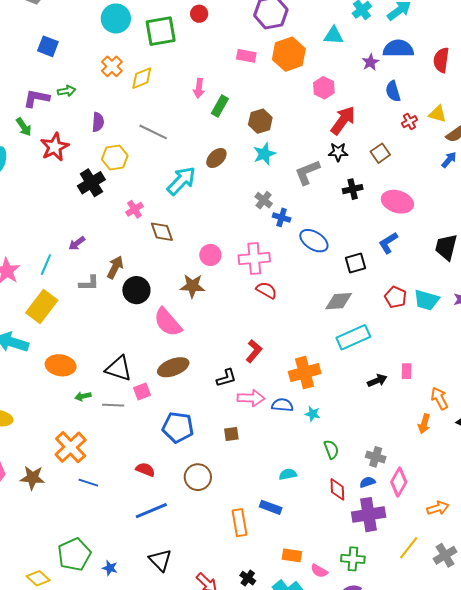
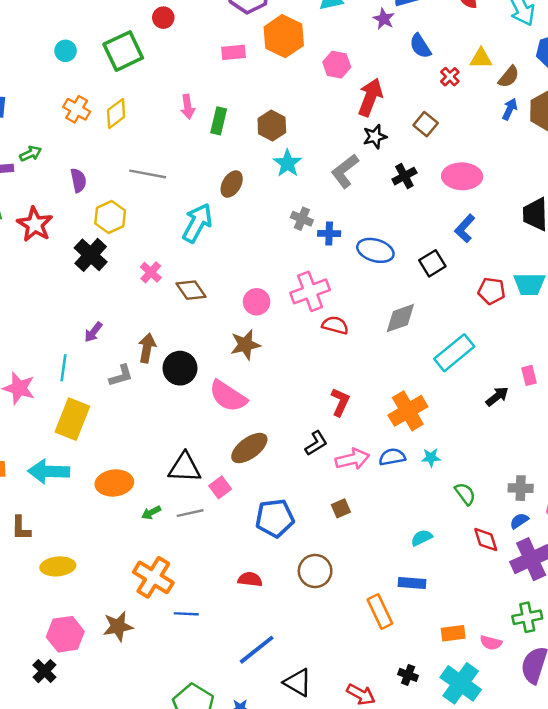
cyan circle: (116, 18) -> (66, 51), size x0.6
gray diamond: (339, 301) -> (400, 318), moved
blue line: (151, 511) -> (257, 650), moved

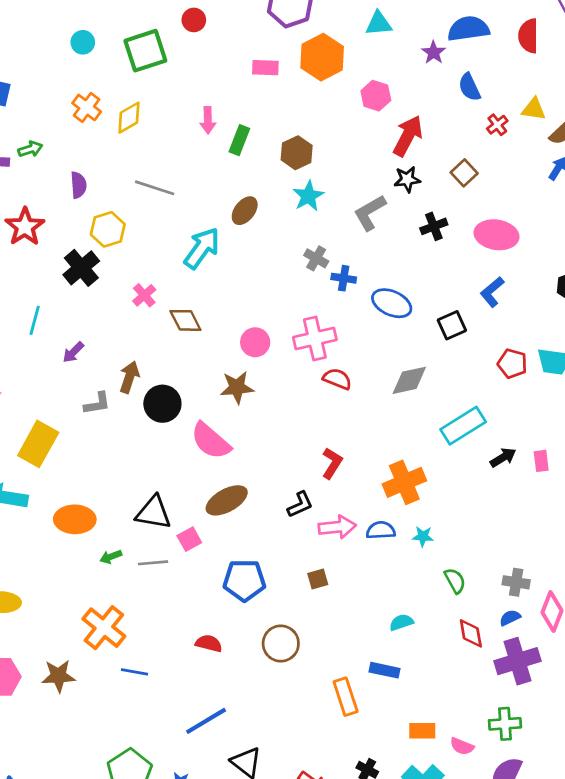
cyan line: (64, 368) -> (35, 320), moved
black arrow: (497, 396) -> (503, 458), moved

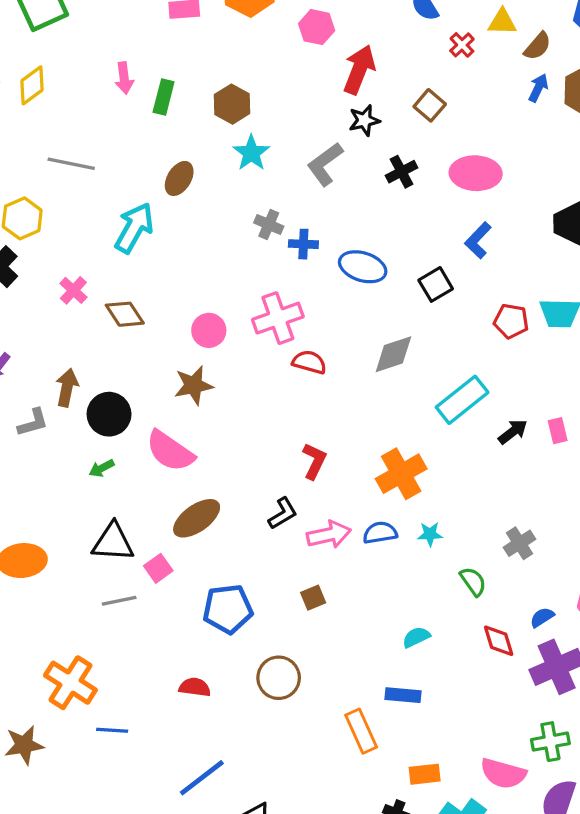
green arrow: (111, 557) -> (102, 468), moved
gray cross: (516, 582) -> (519, 543), moved, turned -35
orange rectangle: (422, 731) -> (425, 774), moved
pink semicircle: (462, 746) -> (503, 773), size x1.6

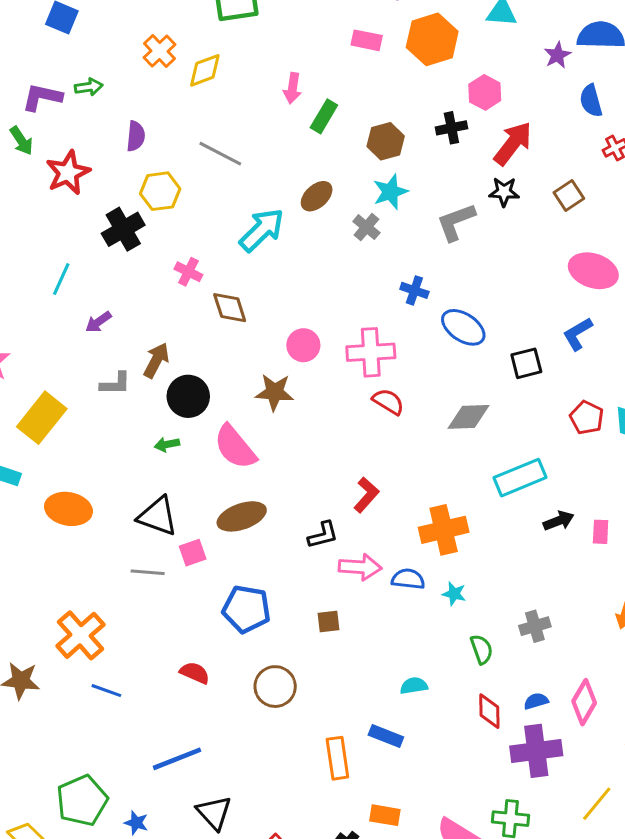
black cross: (402, 172) -> (451, 128), moved
gray cross: (269, 225) -> (366, 227), moved
pink cross: (73, 290) -> (188, 272), turned -32

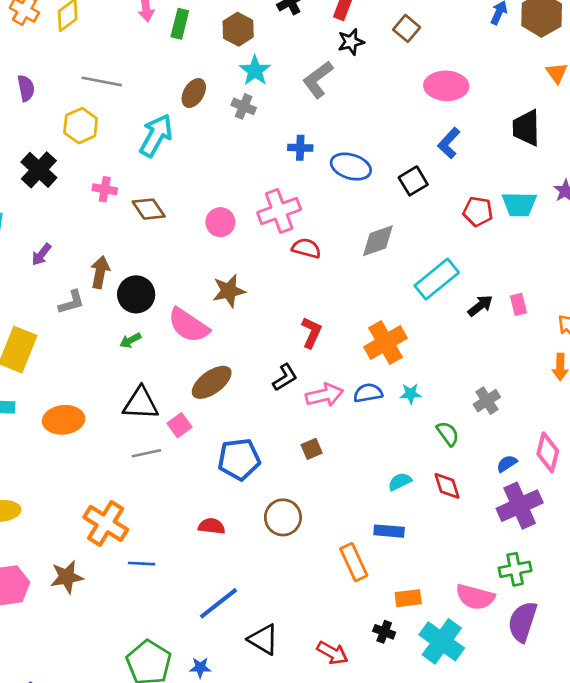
yellow hexagon: (160, 191) -> (81, 126), moved
brown star: (274, 392) -> (229, 291), moved
red diamond: (489, 711) -> (447, 486), moved

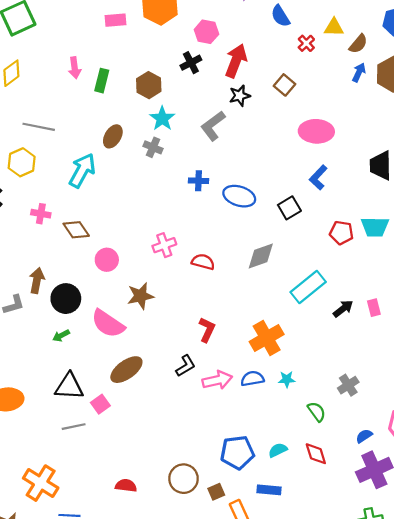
pink cross: (279, 211) -> (164, 245), moved, size x0.7
pink circle: (220, 222) -> (107, 260), moved
brown square: (312, 449) -> (216, 492), moved
blue pentagon: (239, 459) -> (237, 452), moved

